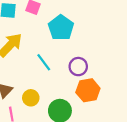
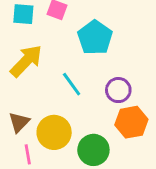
yellow circle: (31, 98) -> (54, 132), size x1.5

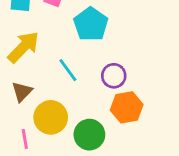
brown triangle: (19, 122) -> (22, 92), moved

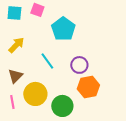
yellow arrow: (23, 47) -> (16, 45), size x0.7
pink line: (25, 139) -> (12, 102), moved

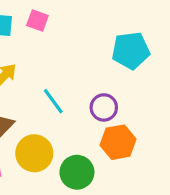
cyan pentagon: (63, 29) -> (131, 51), moved, turned 30

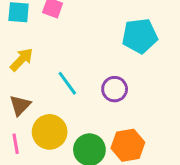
orange hexagon: (118, 142) -> (128, 145), moved

